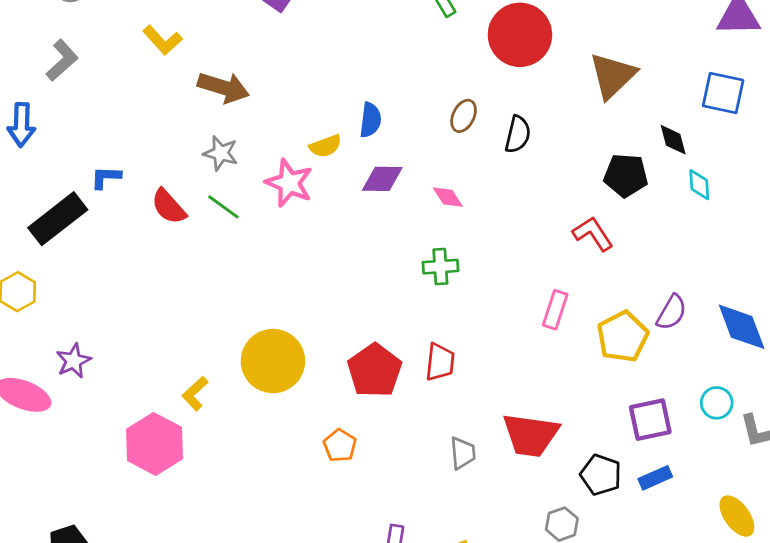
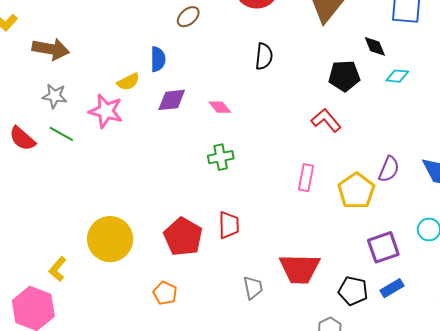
brown ellipse: (464, 116) -> (188, 17), moved, turned 30
cyan diamond: (699, 185) -> (397, 76), turned -75

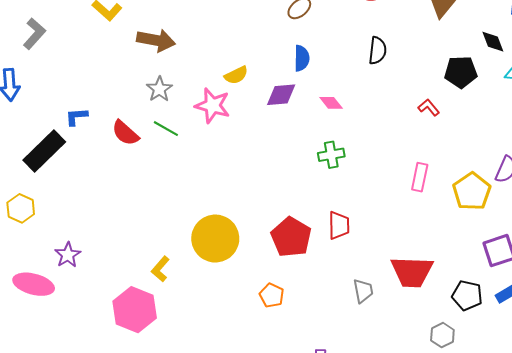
blue semicircle: (158, 59) -> (302, 58), moved
gray star: (55, 96) -> (159, 89), turned 30
red L-shape: (326, 120) -> (429, 107), moved, size x0.7

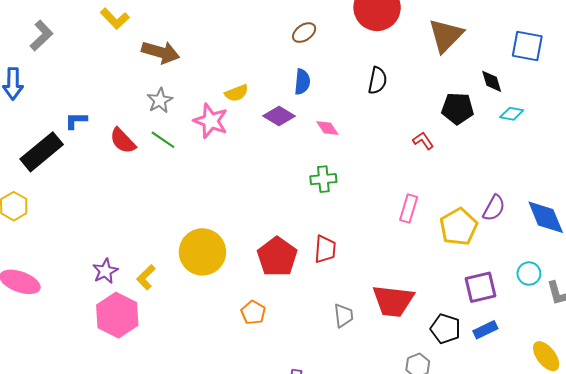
purple diamond: (281, 95) -> (279, 116), turned 32
purple star: (68, 255) -> (105, 271), moved

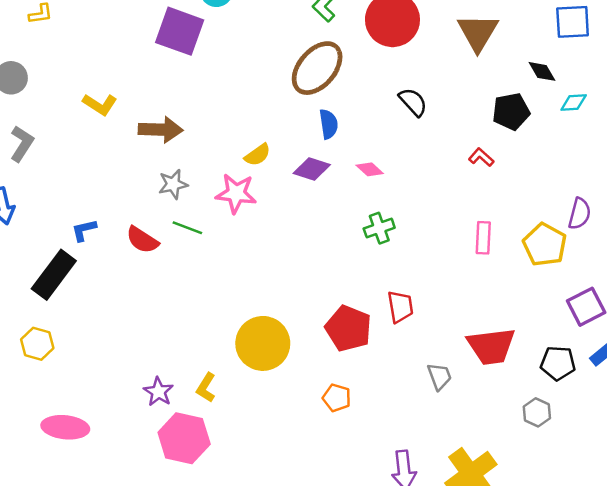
brown ellipse: (304, 33) -> (317, 68), size x2.0
black semicircle: (377, 81) -> (413, 102), turned -40
gray star: (160, 100) -> (173, 184), turned 30

